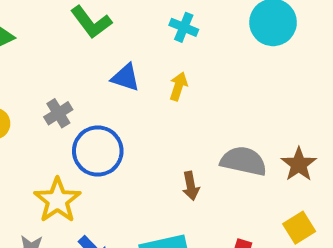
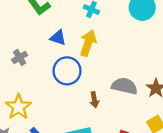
yellow arrow: (178, 86) -> (88, 43), size x1.6
blue circle: (98, 151) -> (67, 71), moved

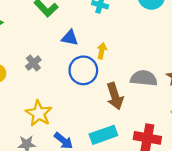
yellow arrow: (88, 43) -> (102, 51), moved, size x0.6
brown arrow: (94, 100) -> (115, 96), size x1.6

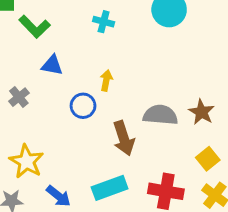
blue triangle: (70, 38) -> (52, 65), moved
blue circle: (83, 70) -> (83, 106), size x0.7

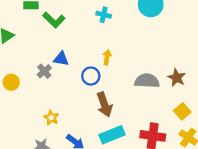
blue triangle: (52, 65) -> (61, 59), moved
brown arrow: (124, 138) -> (104, 105), moved
yellow star: (27, 161) -> (51, 118), size x0.6

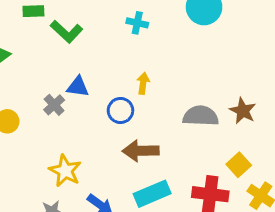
brown arrow: (104, 105) -> (141, 151), turned 110
yellow square: (182, 111) -> (239, 165), moved
yellow star: (51, 118) -> (65, 171), size x1.5

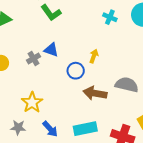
cyan cross: (137, 23) -> (110, 17), moved
brown arrow: (141, 151) -> (95, 93), moved

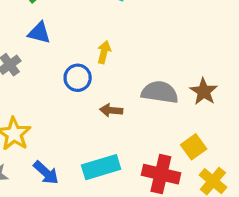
blue triangle: (51, 50) -> (39, 33), moved
brown arrow: (95, 93) -> (111, 110), size x0.6

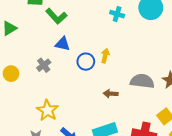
blue circle: (78, 78) -> (86, 62), moved

